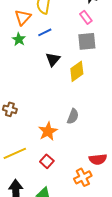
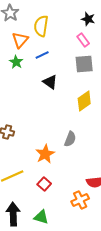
black triangle: (53, 59) -> (50, 82), turned -35
yellow diamond: (77, 71) -> (84, 101), moved

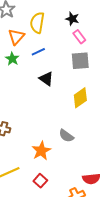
black star: (88, 19) -> (72, 19), moved
gray semicircle: (70, 139) -> (66, 136), turned 105

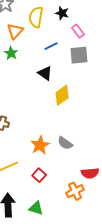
black star: (72, 19) -> (62, 13), moved
blue line: (38, 52) -> (51, 46), moved
yellow diamond: (80, 98) -> (62, 95), moved
gray semicircle: (66, 136) -> (65, 143), moved

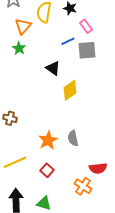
blue line: (51, 46) -> (68, 41), moved
gray semicircle: (65, 143) -> (73, 138), turned 42
orange cross: (75, 191) -> (83, 186), turned -30

